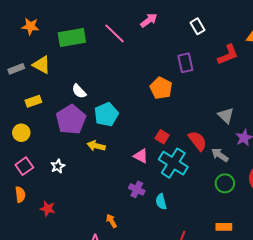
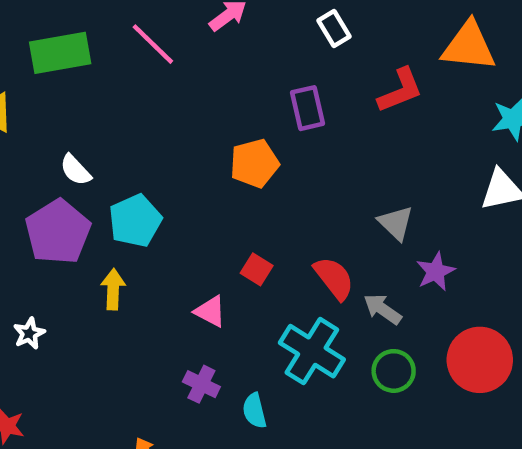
orange pentagon: (161, 88) -> (254, 163), turned 30
yellow arrow: (96, 146) -> (113, 289), turned 78
cyan cross: (173, 163) -> (312, 351), moved

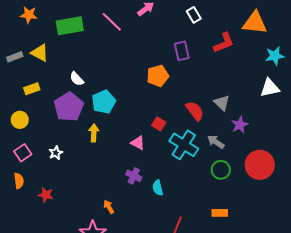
red semicircle: (334, 278) -> (195, 111), moved
cyan cross: (312, 351) -> (184, 145), moved

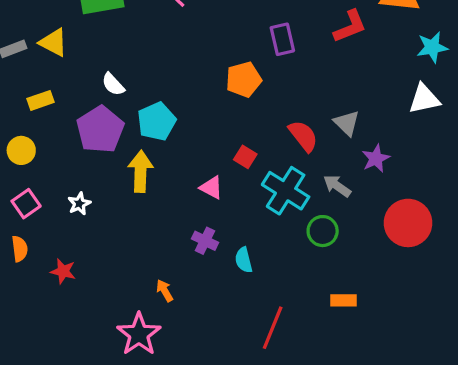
yellow arrow: (94, 133) -> (140, 171), size x1.4
green circle: (221, 170) -> (323, 231), moved

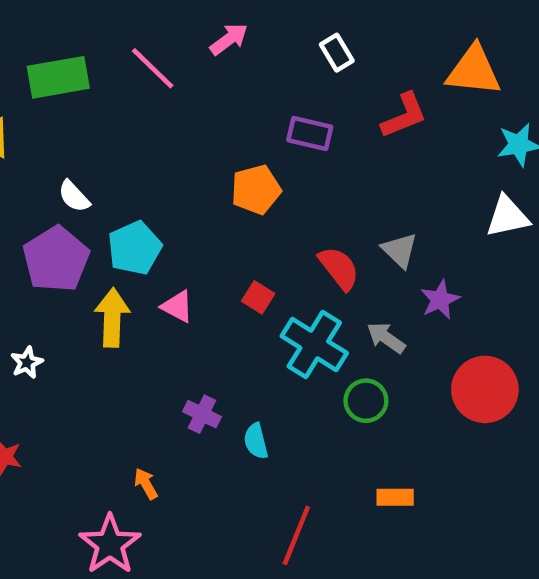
purple rectangle: (282, 39) -> (310, 133), turned -64
pink triangle: (211, 187) -> (177, 306), moved

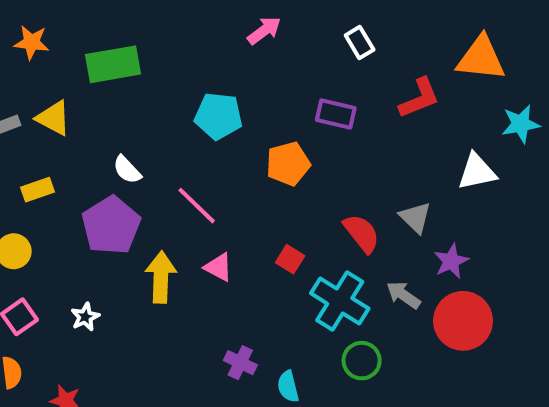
pink line: (153, 68) -> (197, 206), moved
white triangle: (507, 217) -> (477, 172), moved
cyan pentagon: (135, 248) -> (218, 116), moved, turned 30
red circle: (485, 389) -> (463, 321), moved
green circle: (366, 401) -> (362, 361), moved

